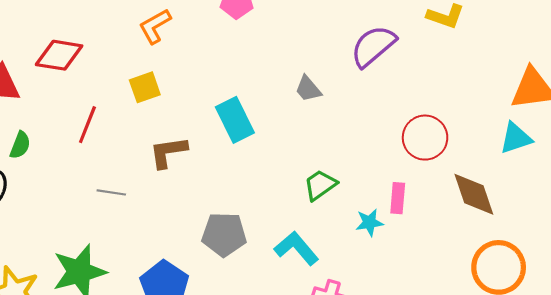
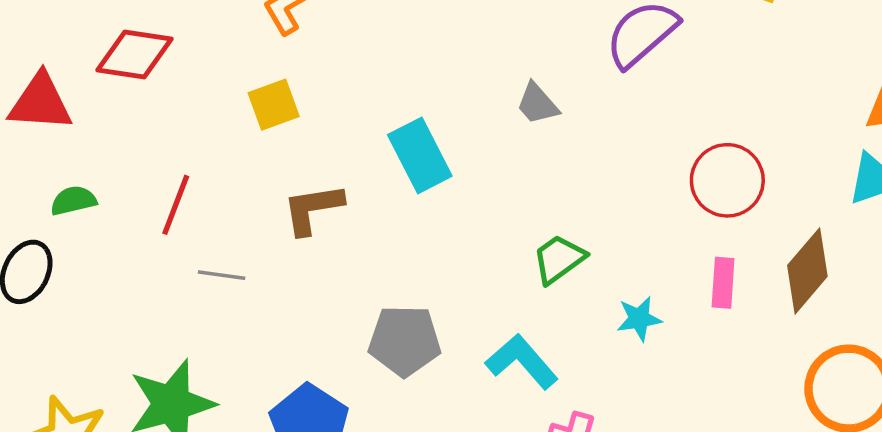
red line: (87, 125) -> (176, 205), moved
green semicircle: (20, 145) -> (73, 201), turned -124
brown diamond: (474, 194) -> (807, 271), turned 60
pink rectangle: (398, 198) -> (723, 283), moved

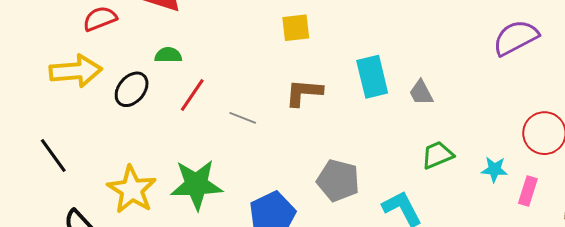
gray trapezoid: (537, 104) -> (421, 93), moved
red line: (176, 205) -> (192, 95), moved
cyan star: (639, 319) -> (494, 169), moved

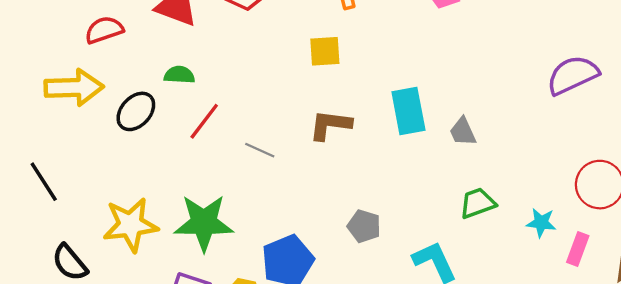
gray pentagon: (338, 180) -> (364, 226), size x0.7
yellow star: (132, 190) -> (130, 225), turned 30

